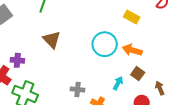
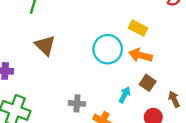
yellow rectangle: (132, 17) -> (138, 28), moved

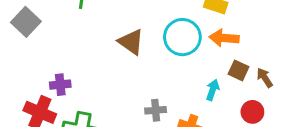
brown triangle: (45, 45) -> (131, 42), moved
brown arrow: (174, 99) -> (265, 78), moved

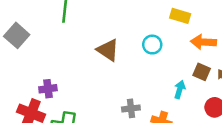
cyan circle: (182, 37) -> (152, 45), size x0.6
orange arrow: (224, 38) -> (203, 42), moved

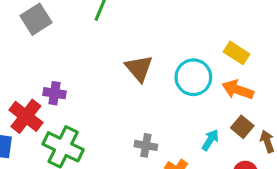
orange arrow: (203, 42) -> (238, 90), moved
cyan circle: (152, 45) -> (193, 77), size x1.5

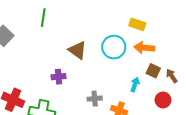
purple cross: (55, 93) -> (59, 77), moved

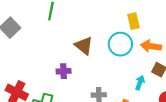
yellow rectangle: (137, 24) -> (134, 21), moved, turned 56

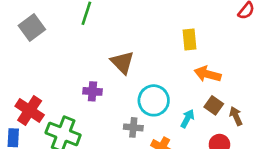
cyan circle: (120, 44) -> (154, 100), moved

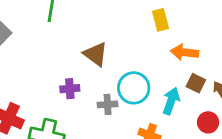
cyan arrow: (187, 119) -> (171, 101), size x1.4
gray cross: (133, 127) -> (108, 104), moved

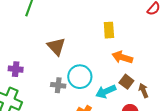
purple cross: (70, 89) -> (16, 69), moved
cyan arrow: (171, 101) -> (106, 91), turned -144

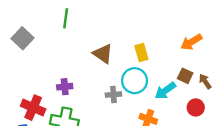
yellow rectangle: (109, 30) -> (141, 53), moved
orange arrow: (122, 57) -> (191, 42), moved, turned -36

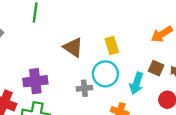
purple cross: (65, 87) -> (35, 81), size x1.5
cyan arrow: (165, 91) -> (136, 83), turned -35

